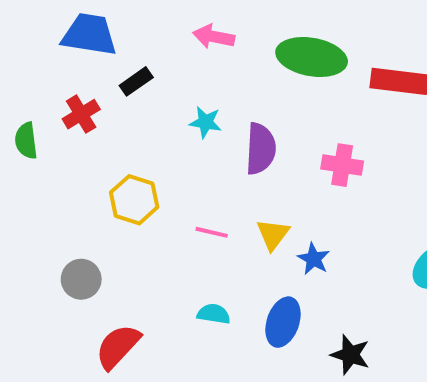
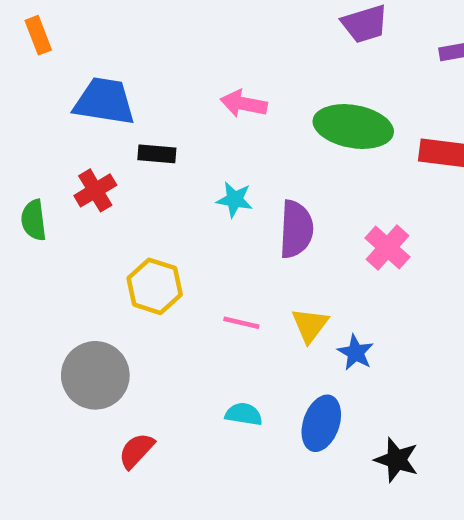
black rectangle: (136, 81) -> (157, 154), turned 40
pink cross: (342, 165) -> (387, 247), turned 33
gray circle: (81, 279) -> (95, 375), size x1.5
red semicircle: (118, 347) -> (136, 451), size x0.7

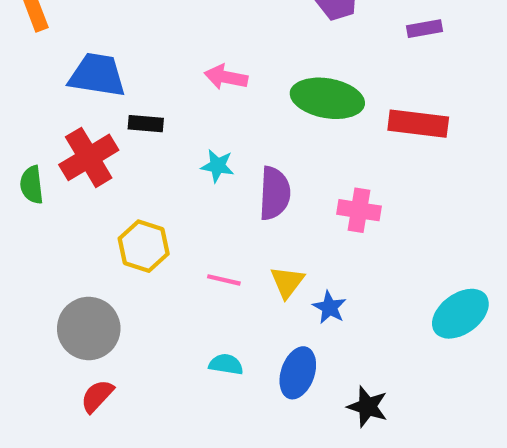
red cross: (95, 190) -> (89, 157), size x1.5
pink cross: (387, 247) -> (359, 210), turned -33
red semicircle: (136, 451) -> (97, 396), moved

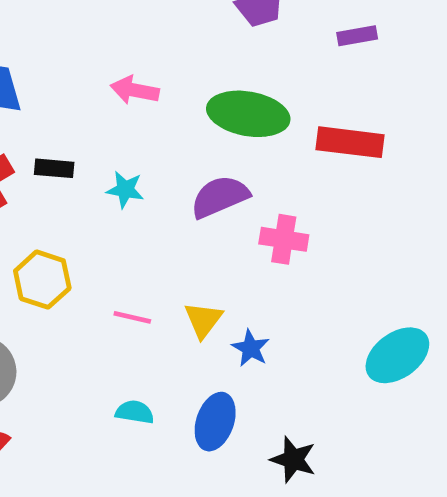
black rectangle: (146, 124) -> (54, 168), moved
purple semicircle: (275, 193) -> (220, 197), moved, turned -116

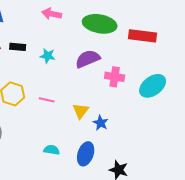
pink line: (132, 317) -> (47, 100), moved
cyan ellipse: (397, 355) -> (153, 86), moved

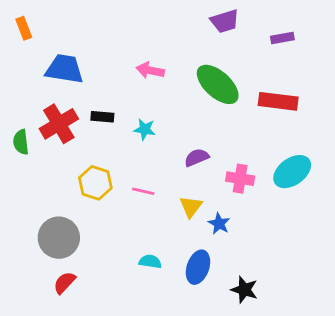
green ellipse: (100, 24) -> (218, 84), turned 32
purple semicircle: (88, 59) -> (197, 158), moved, size x0.7
pink cross: (115, 77) -> (240, 179), moved

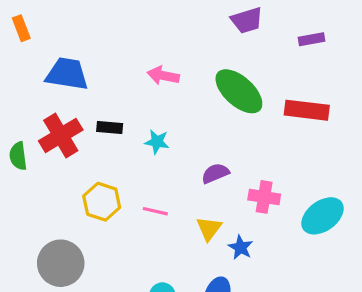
cyan ellipse: (292, 172) -> (323, 216), moved

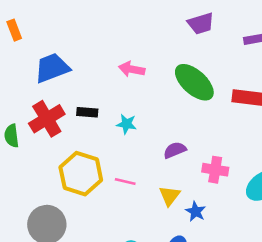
blue trapezoid: (67, 74) -> (52, 68), turned -30
yellow hexagon: (102, 202) -> (81, 174), size x1.4

